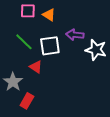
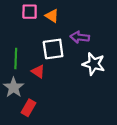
green line: (24, 42) -> (16, 59), moved, turned 48
white star: (96, 50) -> (94, 64), moved

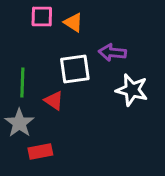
red rectangle: (29, 108) -> (40, 152), turned 49

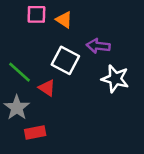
white square: (75, 69) -> (65, 60), turned 36
green line: (22, 82) -> (19, 72), turned -50

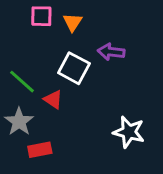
orange triangle: (64, 20) -> (72, 22), turned 30
white star: (115, 79) -> (129, 132), moved

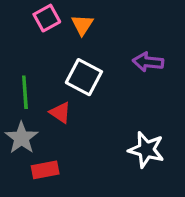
pink square: (41, 16) -> (47, 18), turned -30
purple arrow: (111, 52) -> (148, 62), moved
green line: (22, 82) -> (25, 92), turned 44

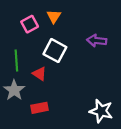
pink square: (47, 18) -> (30, 24), moved
white star: (146, 150) -> (101, 111), moved
red rectangle: (45, 170) -> (39, 108), moved

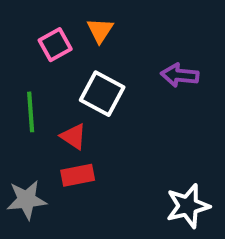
gray star: (14, 90) -> (27, 200), moved, turned 30
red rectangle: (39, 108) -> (78, 175), moved
white star: (101, 111) -> (188, 206), turned -30

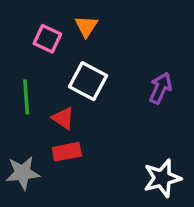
pink square: (55, 45) -> (47, 39), turned -36
purple arrow: (180, 75) -> (160, 88), moved, turned 108

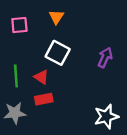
pink square: (47, 39) -> (19, 25), moved, turned -30
green line: (26, 97) -> (16, 76), moved

